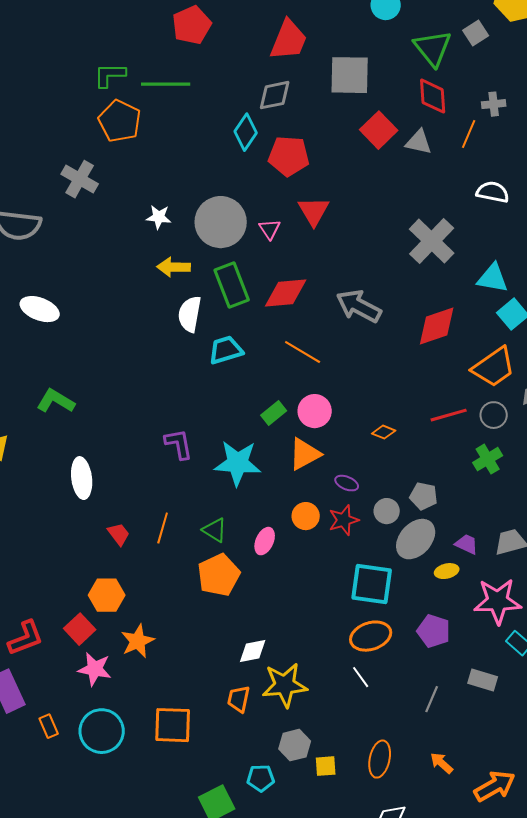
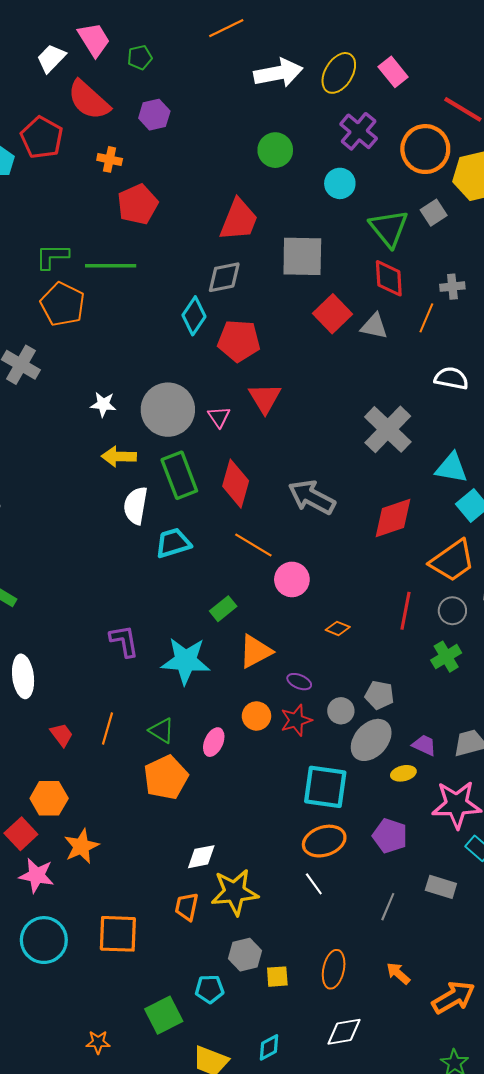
red diamond: (286, 293) -> (236, 484), turned -69
pink circle: (315, 411) -> (292, 579), moved
red line: (449, 415) -> (406, 611), turned -63

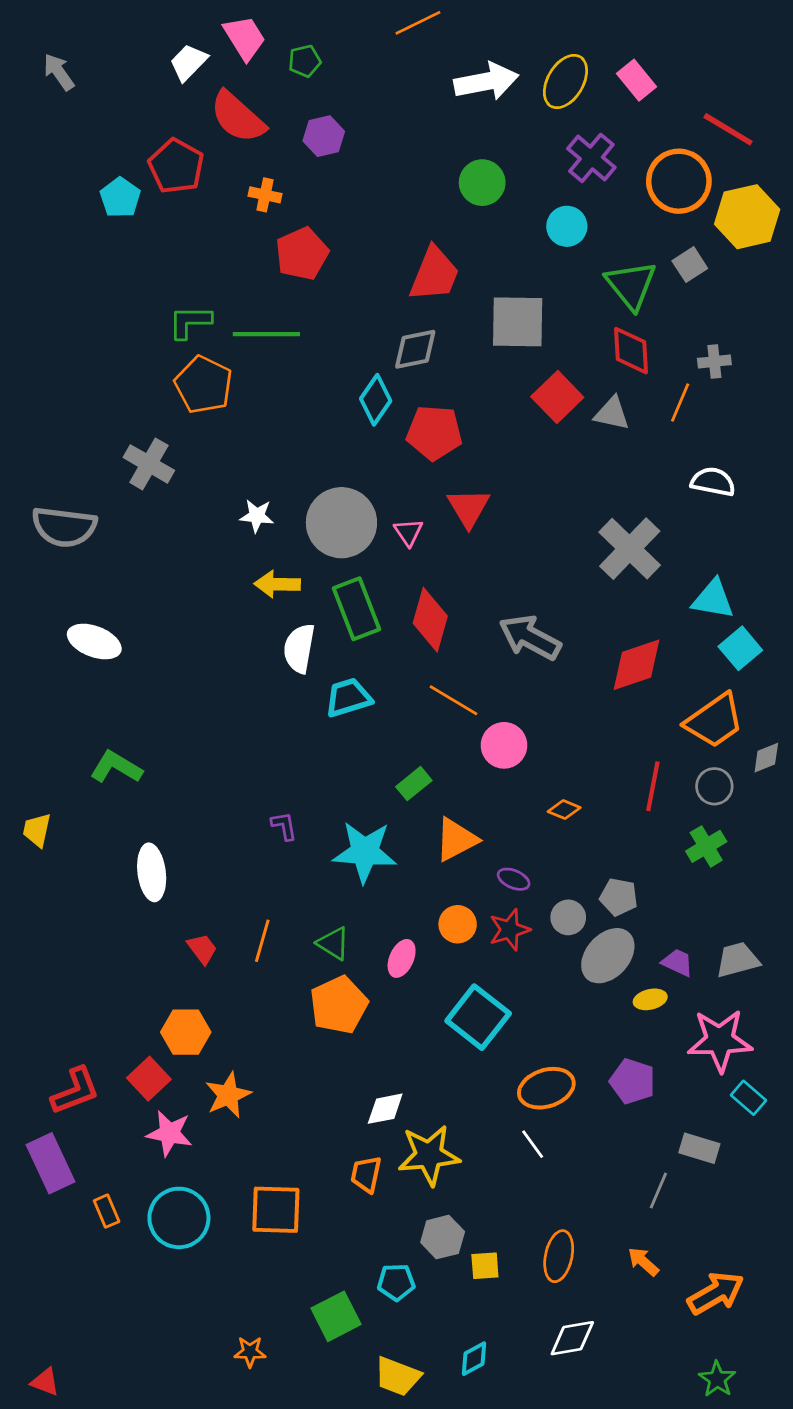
purple L-shape: (124, 641) -> (284, 826), size x0.7
cyan square: (325, 787) -> (478, 1017), moved, turned 30
gray line: (388, 907) -> (658, 1191), moved

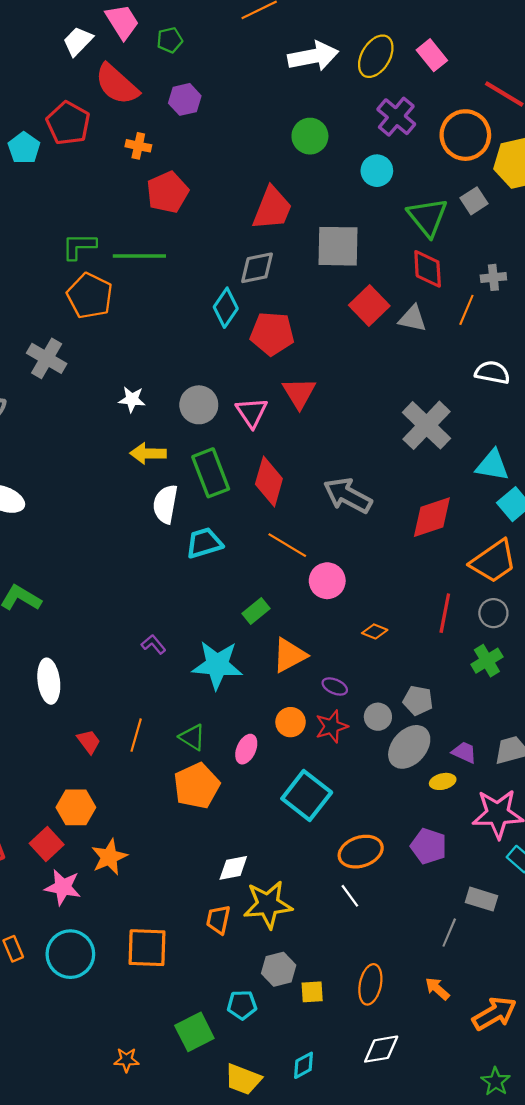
gray circle: (341, 523) -> (199, 405), size x0.7
pink triangle: (408, 532) -> (252, 412), size x1.4
purple L-shape: (284, 826) -> (153, 644), turned -30

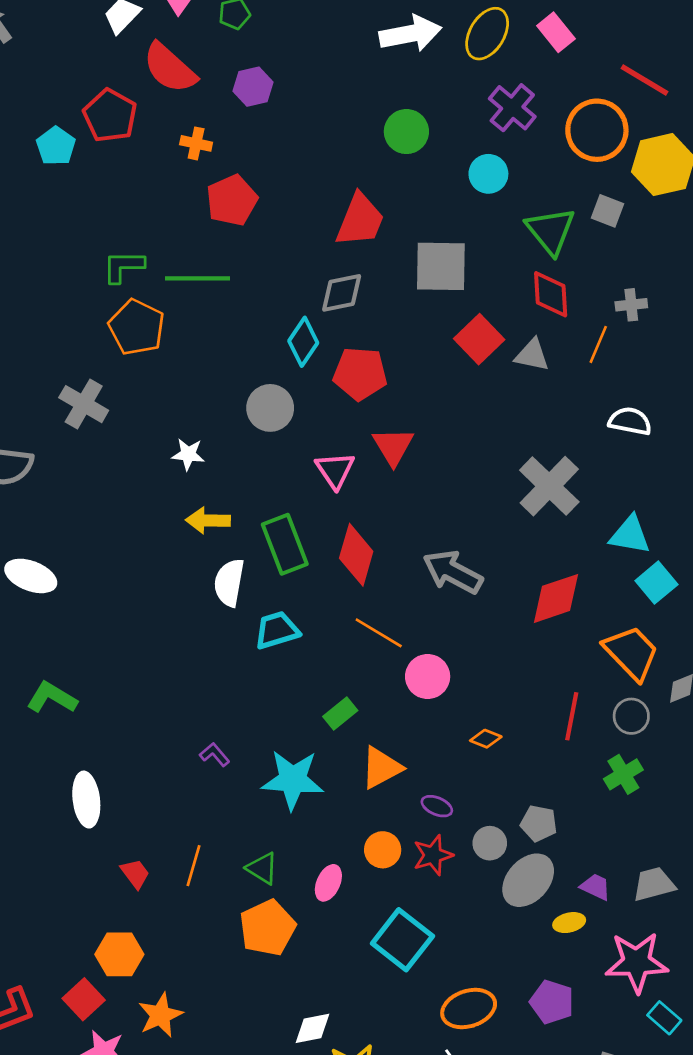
gray square: (474, 201) -> (607, 211), turned -36
gray circle: (199, 405) -> (270, 408), moved
orange trapezoid: (493, 561) -> (631, 653), turned -99

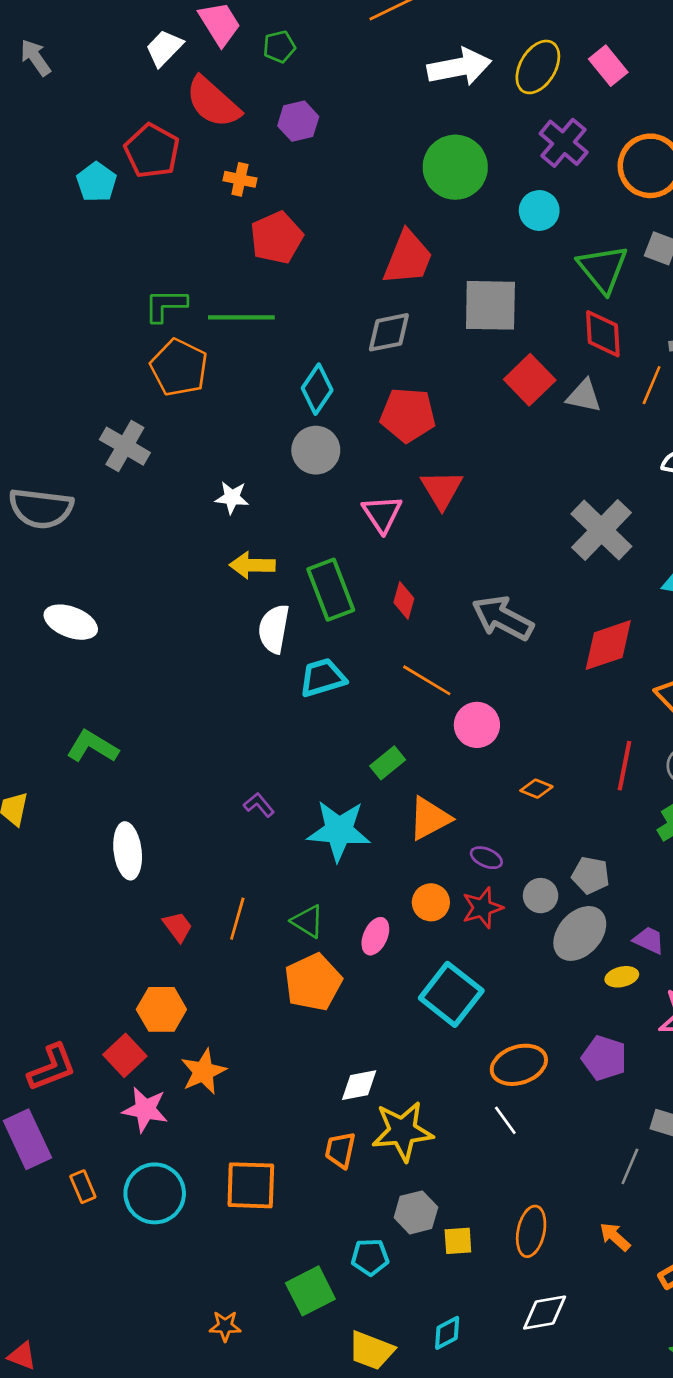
green circle: (406, 132) -> (455, 167), size x1.4
cyan diamond: (303, 342) -> (317, 389), moved
red diamond: (356, 555) -> (404, 600), size x0.6

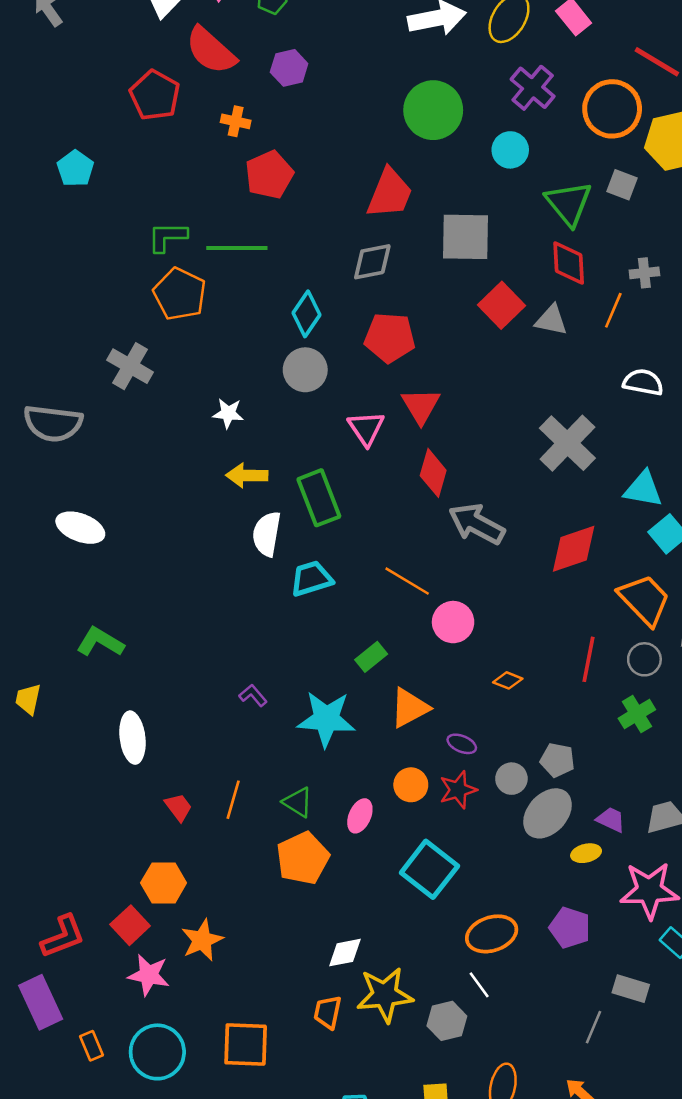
cyan pentagon: (96, 182) -> (75, 169), moved
red diamond: (404, 600) -> (433, 473), moved, size x1.4
gray hexagon: (416, 1212) -> (447, 1021), moved

